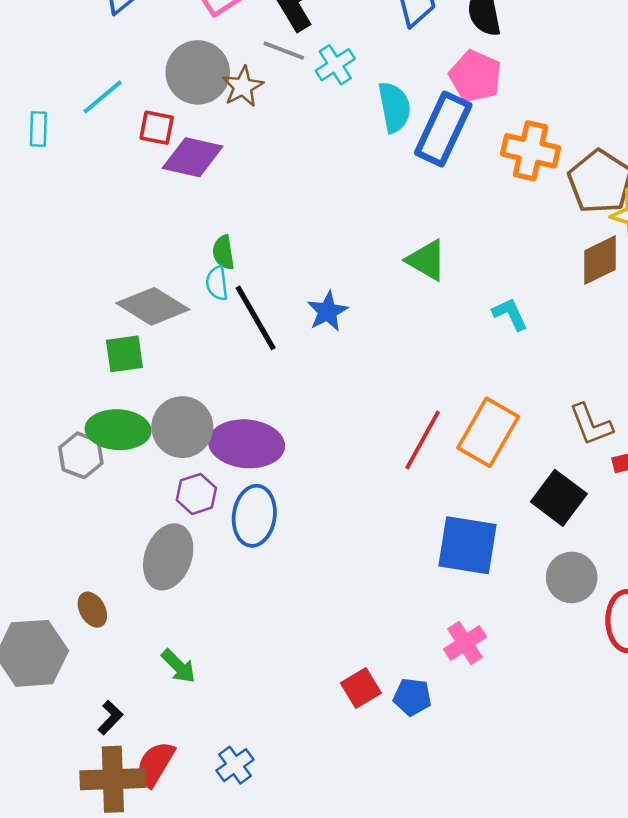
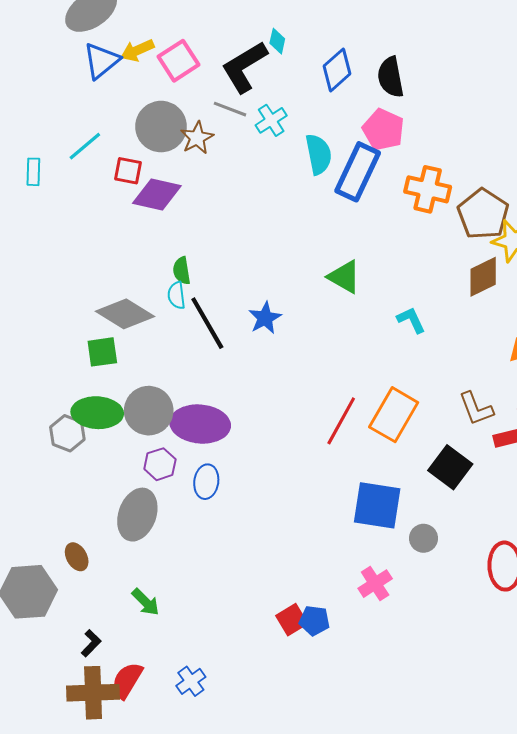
blue ellipse: (254, 516) -> (206, 482), size x0.7
gray circle: (572, 577) -> (423, 538), moved, size x0.7
blue pentagon: (412, 697) -> (314, 621), moved

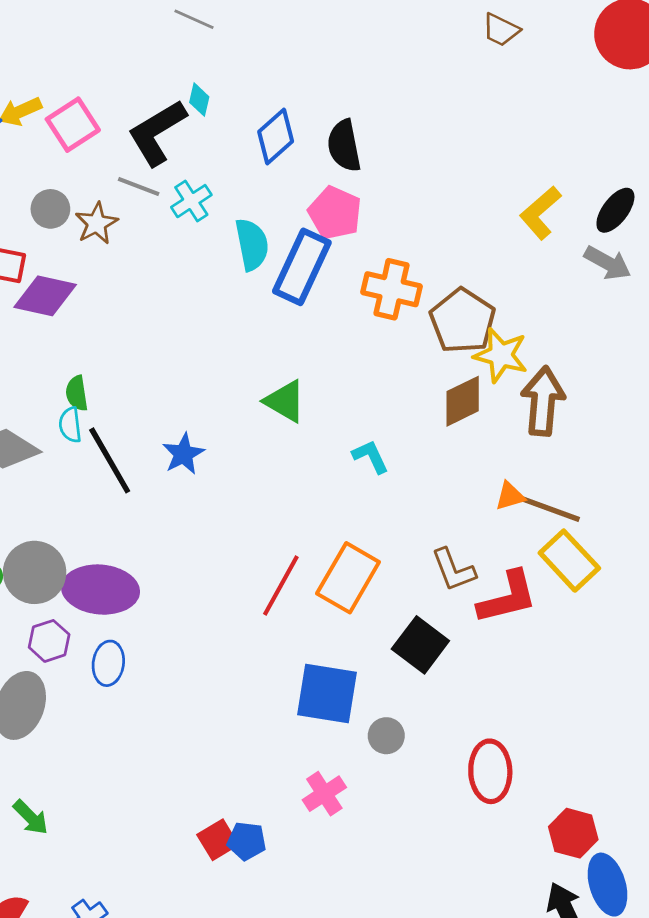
gray circle: (161, 127) -> (50, 209), size x0.6

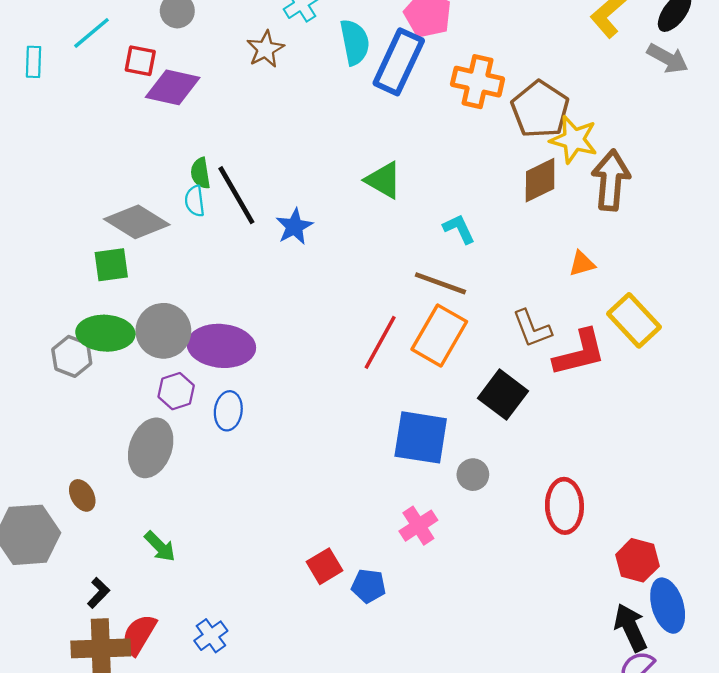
brown star: (97, 223) -> (265, 49), moved
black line: (110, 460) -> (236, 195), moved
brown line: (551, 509) -> (440, 283), moved
blue pentagon: (247, 841) -> (369, 586), moved

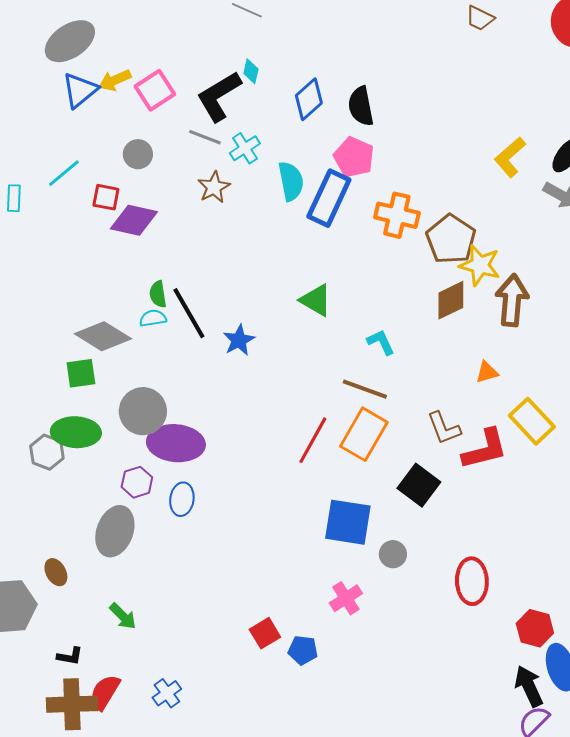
cyan semicircle: (195, 201) -> (153, 318), turned 88
gray circle: (163, 331) -> (143, 411), moved
black L-shape: (98, 593) -> (70, 656), turned 56

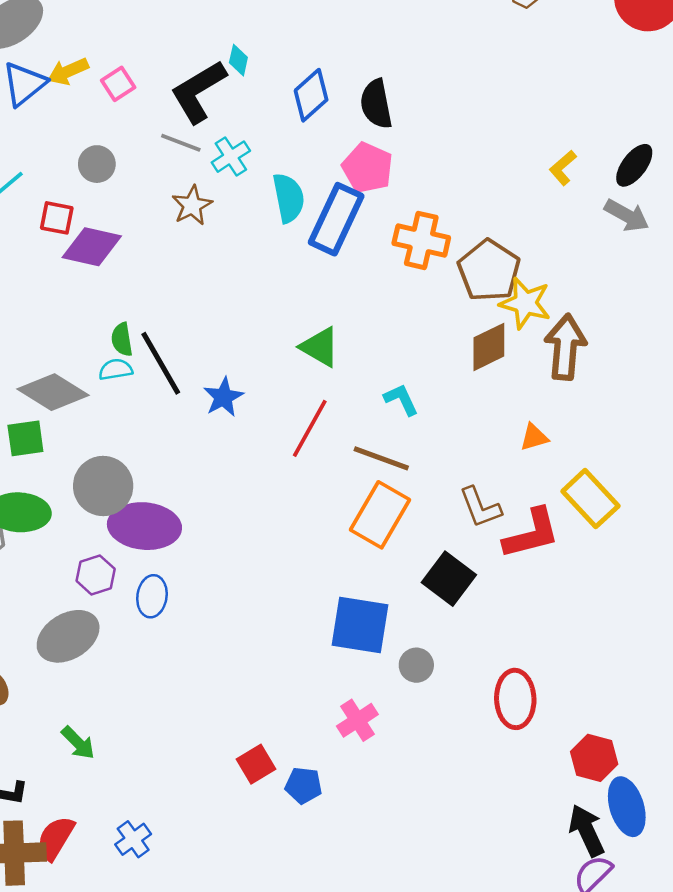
pink square: (155, 90) -> (118, 84), size x0.7
yellow L-shape: (510, 157) -> (563, 168), size x0.7
red line: (313, 440) -> (310, 428), moved
gray ellipse: (115, 531) -> (68, 636), turned 39

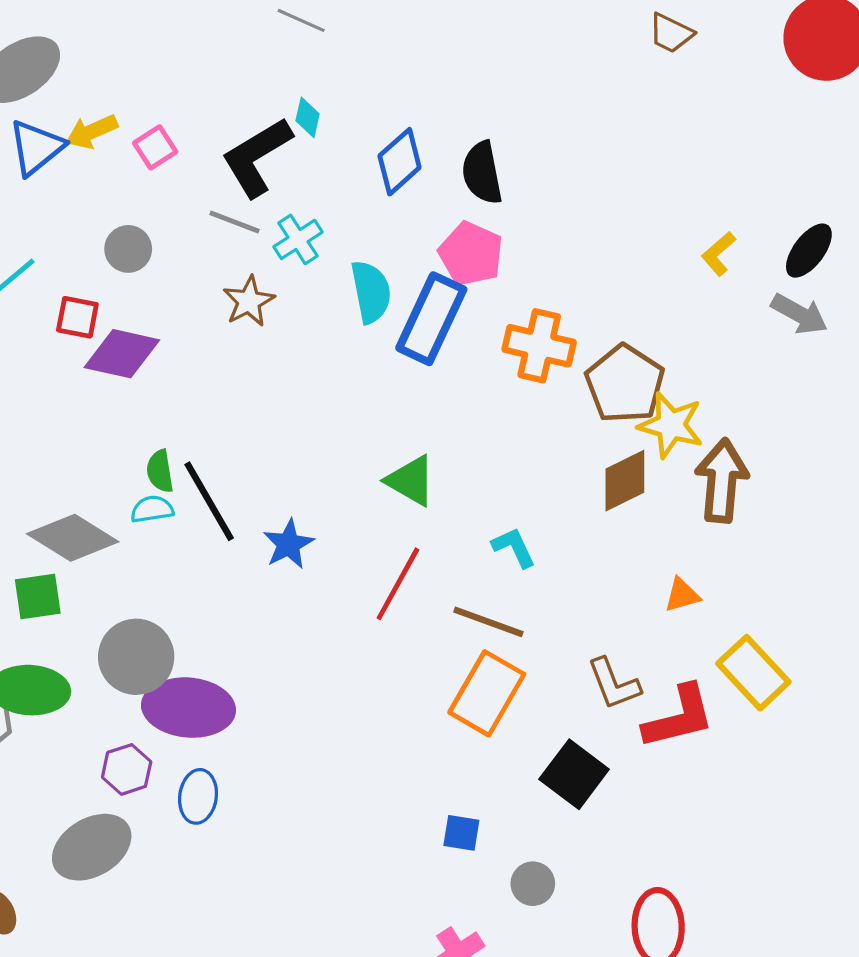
blue square: (360, 625) -> (461, 833), size x0.5

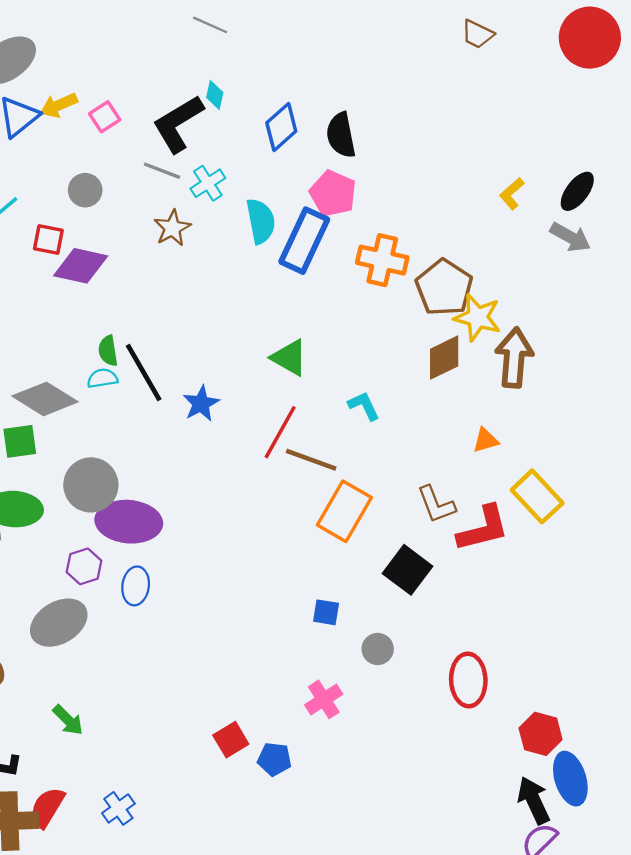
brown line: (488, 622) -> (311, 460), moved

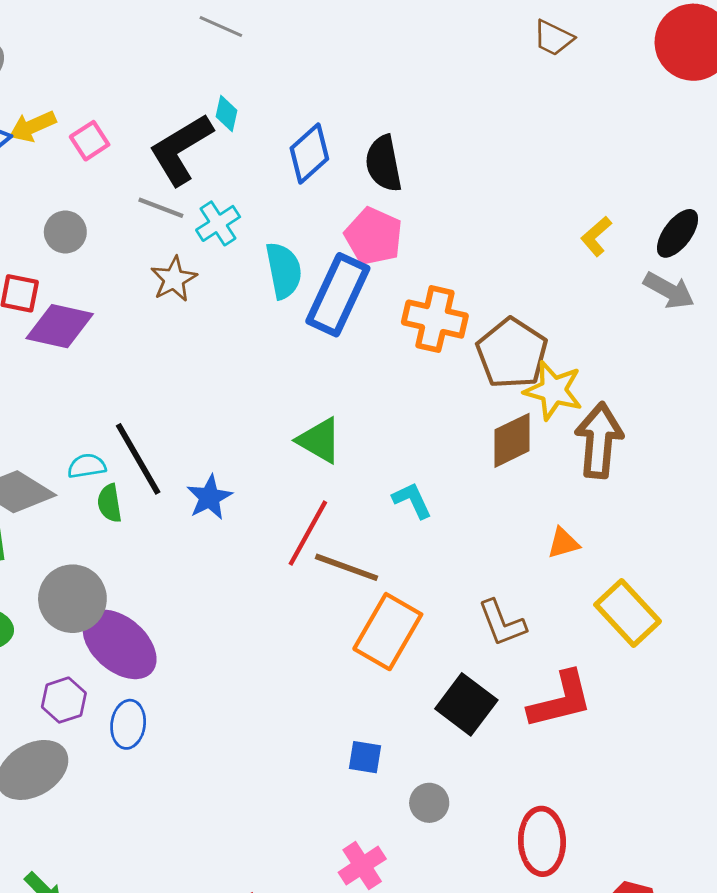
green semicircle: (108, 351) -> (110, 503), moved
purple ellipse: (129, 522) -> (120, 644), turned 36
red L-shape: (483, 529) -> (560, 700), moved

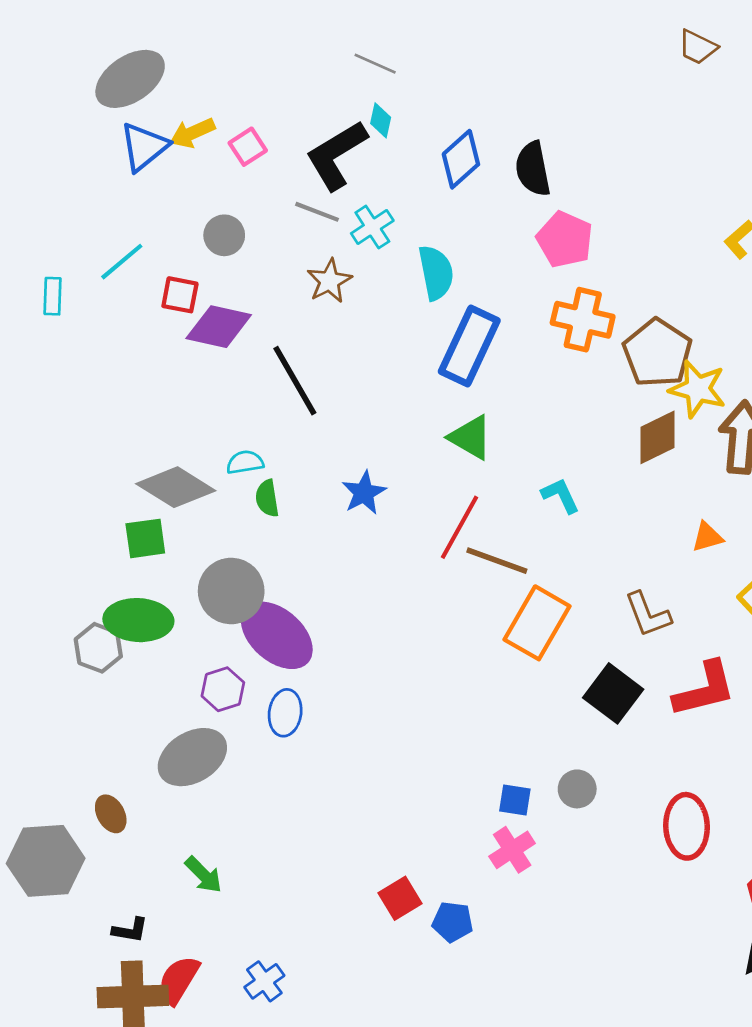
gray line: (221, 27) -> (375, 64), moved
pink pentagon: (374, 236) -> (565, 239), moved
blue rectangle: (338, 295) -> (469, 346), moved
black line: (138, 459) -> (295, 381), moved
blue square: (365, 757) -> (515, 800), moved

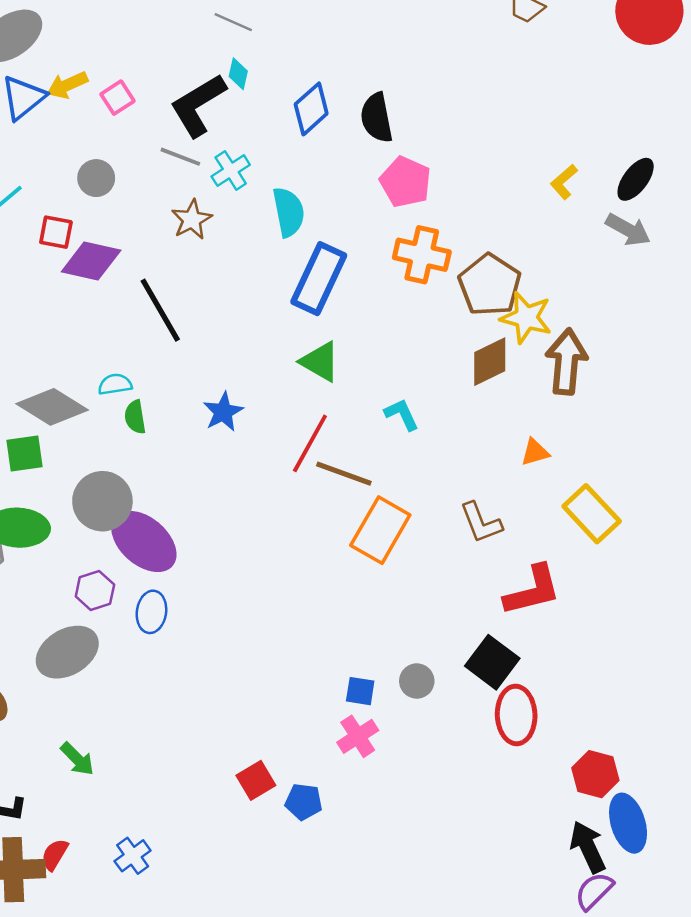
black square: (613, 693) -> (492, 662), moved
red semicircle: (179, 980) -> (55, 855), size x0.7

